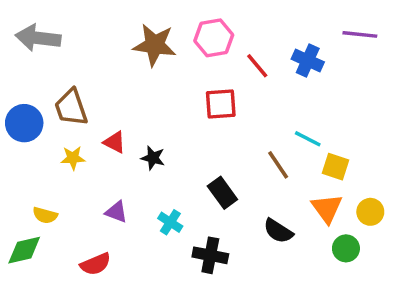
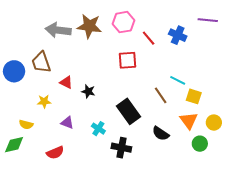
gray arrow: (38, 38) -> (58, 30), moved
yellow star: (73, 158) -> (44, 101), moved
black rectangle: (222, 193) -> (128, 111), size x1.4

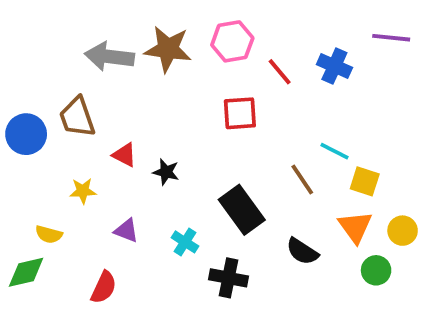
red semicircle: (55, 153) -> (104, 287), turned -42

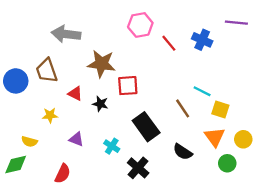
brown star: (168, 49) -> (101, 64), moved
red square: (240, 113) -> (128, 86), moved
black cross: (229, 278) -> (138, 168), turned 30

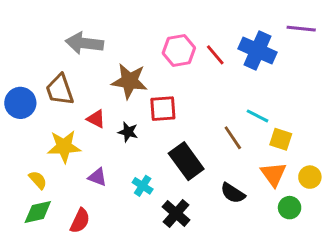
pink hexagon: (140, 25) -> (179, 50), moved
blue cross: (202, 40) -> (258, 50), size x1.4
yellow star: (50, 115) -> (64, 147), size x1.6
yellow semicircle: (29, 142) -> (38, 180), turned -147
green diamond: (16, 164) -> (38, 212), moved

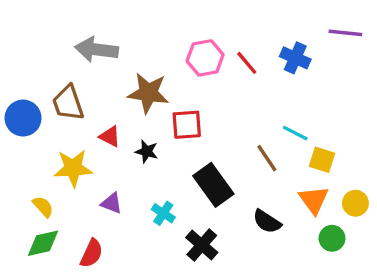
blue cross: (258, 50) -> (295, 58), size x0.7

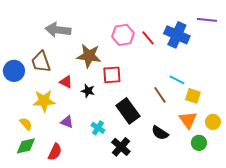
blue cross: (295, 58) -> (177, 35), size x1.4

